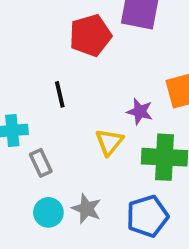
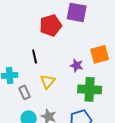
yellow triangle: (109, 142) -> (48, 81), moved

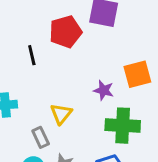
black line: (35, 56) -> (32, 55), moved
gray rectangle: (25, 92) -> (41, 137), moved

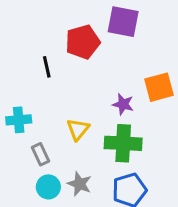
green cross: (123, 126) -> (123, 143), moved
gray rectangle: (41, 137) -> (41, 154), moved

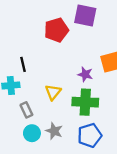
black line: (47, 67) -> (23, 64), moved

